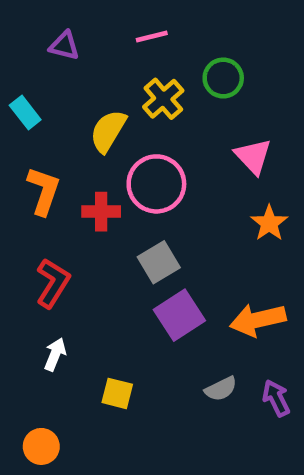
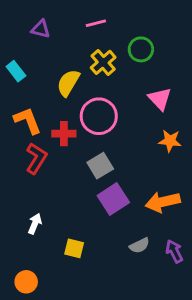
orange L-shape: (44, 191) -> (28, 121), turned -40
orange star: (269, 223) -> (170, 141), turned -30
red L-shape: (53, 283) -> (36, 158), moved

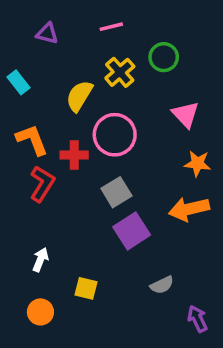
orange arrow: (163, 202) -> (189, 209), moved
purple arrow: (174, 251) -> (197, 319), moved
orange circle: (26, 282) -> (40, 312), moved

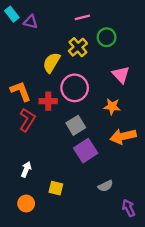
pink line: (111, 27) -> (82, 17), moved
cyan rectangle: (19, 82) -> (12, 14), moved
orange star: (197, 163) -> (112, 107), moved

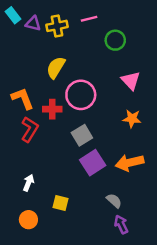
yellow cross: (78, 47) -> (57, 26), moved, turned 30
orange star: (112, 107) -> (132, 119), moved
orange arrow: (123, 136) -> (130, 163), moved
gray semicircle: (105, 186) -> (114, 201), turned -112
purple arrow: (129, 208) -> (121, 224), moved

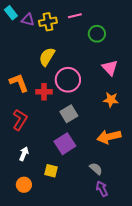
red L-shape: (30, 129) -> (20, 120), moved
purple square: (93, 163) -> (65, 144), moved

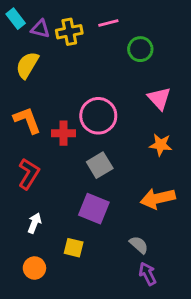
yellow semicircle: (47, 57) -> (27, 65), moved
purple square: (65, 144) -> (94, 209), turned -35

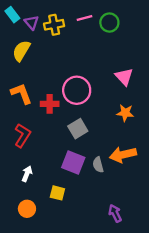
purple triangle: (40, 29) -> (32, 23), turned 35
green circle: (140, 49) -> (109, 23), moved
gray semicircle: (139, 245) -> (98, 165), moved, turned -147

